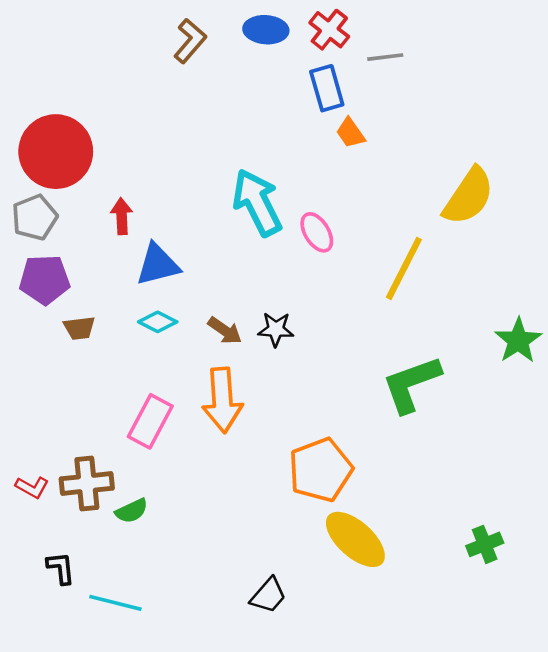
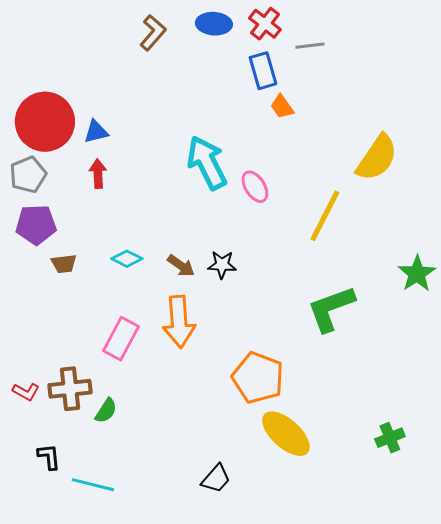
blue triangle: (158, 265) -> (96, 132), moved, size x0.7
orange pentagon: (321, 470) -> (258, 378), turned -30
green semicircle: (132, 511) -> (106, 411), turned -32

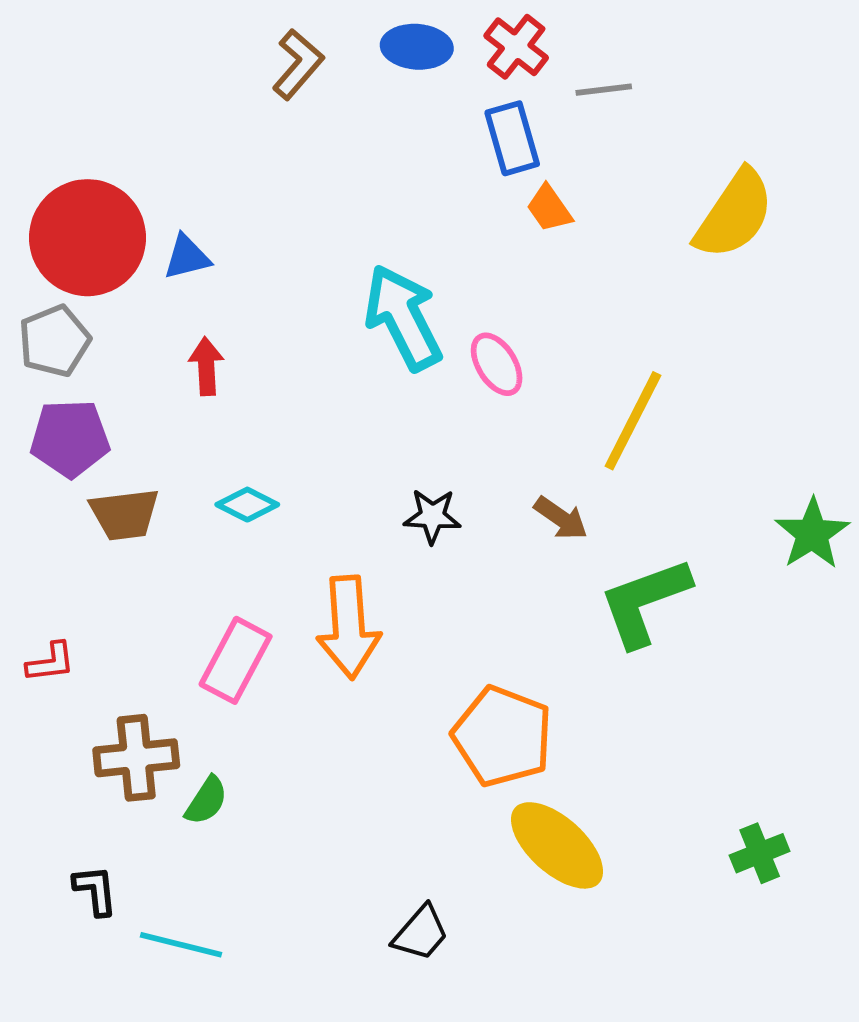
yellow semicircle: (377, 158) -> (734, 214), moved
red arrow: (98, 174) -> (206, 366), moved
brown trapezoid: (64, 264) -> (125, 514), size x1.4
brown arrow: (181, 266) -> (561, 518), moved
red L-shape: (26, 392) -> (51, 662), moved, turned -36

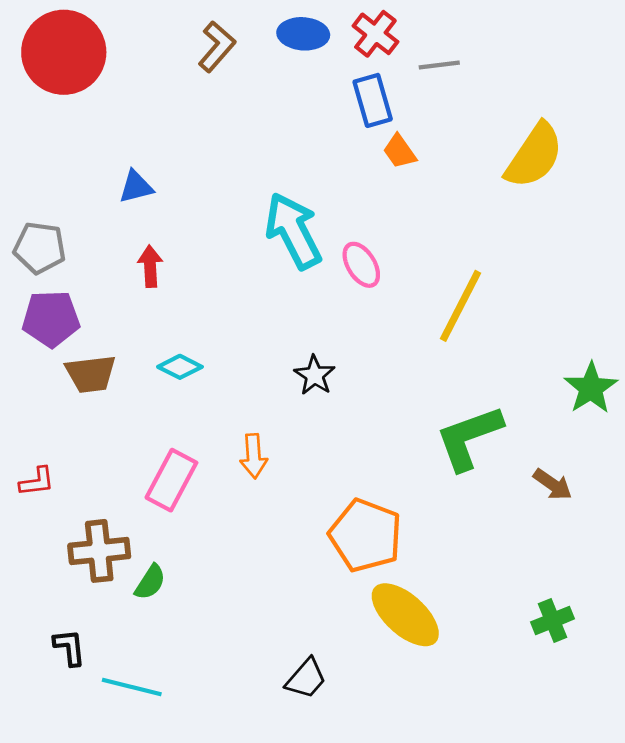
red circle: (88, 238) -> (64, 52), moved
gray pentagon: (54, 341) -> (40, 248), turned 30
black star: (432, 516) -> (315, 375), turned 30
brown arrow: (561, 518) -> (553, 484), moved
orange arrow: (349, 627) -> (254, 456), size x0.6

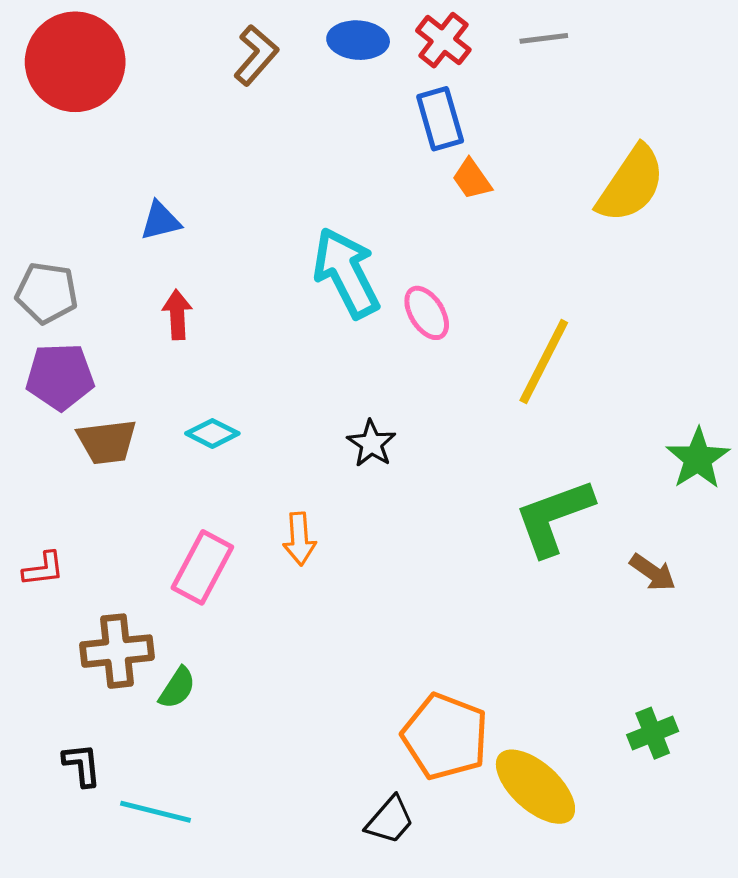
gray line: (439, 65) -> (544, 38), moved
orange pentagon: (366, 535) -> (445, 736), moved
yellow ellipse: (405, 615) -> (535, 787), moved
black trapezoid: (306, 679) -> (390, 820), moved

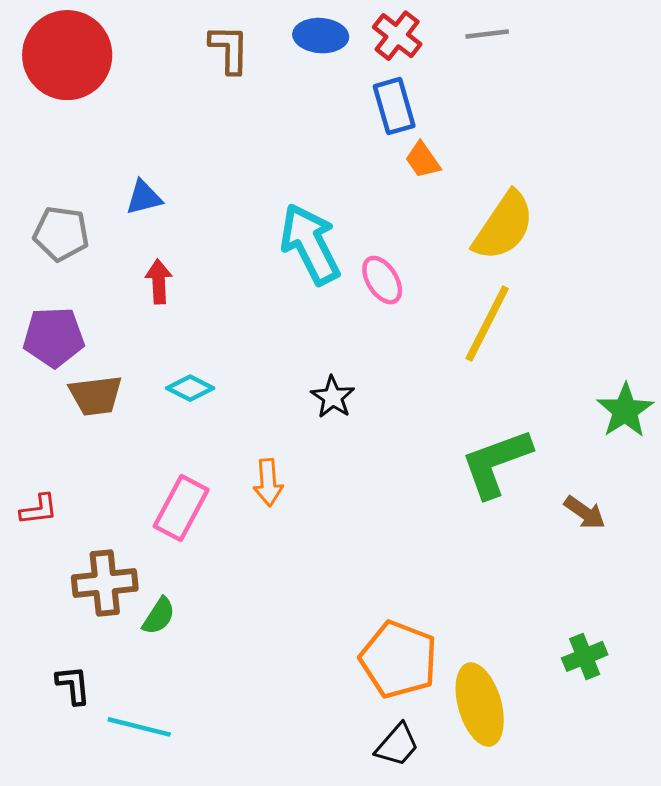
brown L-shape: (256, 55) -> (229, 49), turned -40
yellow semicircle: (631, 184) -> (504, 226), moved
gray pentagon: (47, 293) -> (61, 234), moved
yellow ellipse: (535, 787) -> (480, 704), turned 32
black trapezoid: (390, 820) -> (397, 745), moved

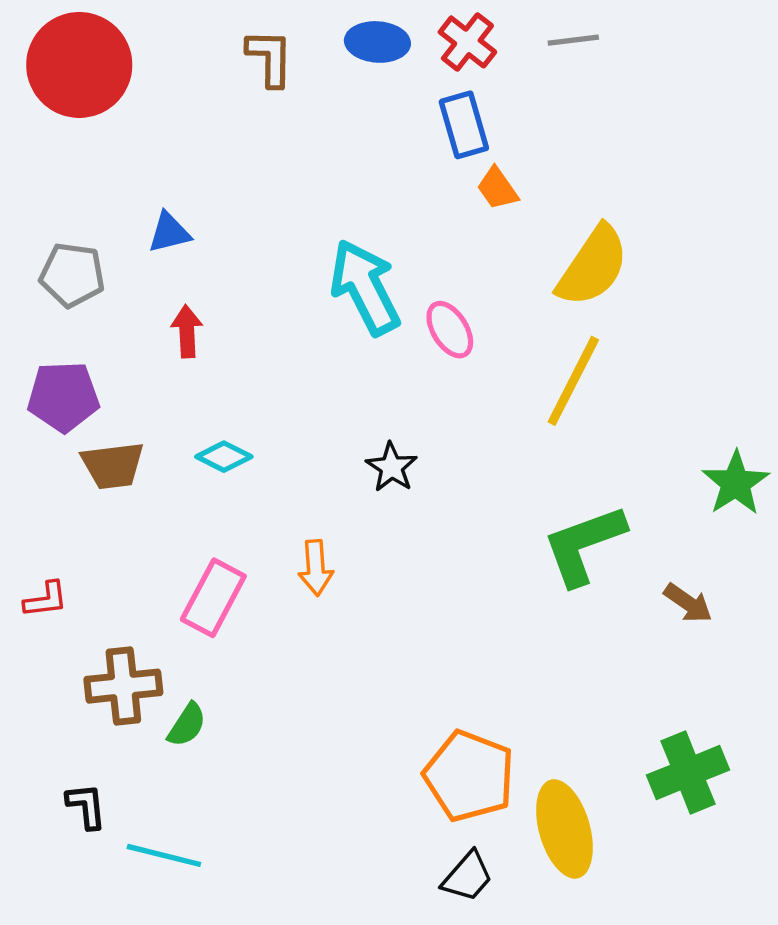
green cross: (585, 656) -> (688, 772), size x1.5

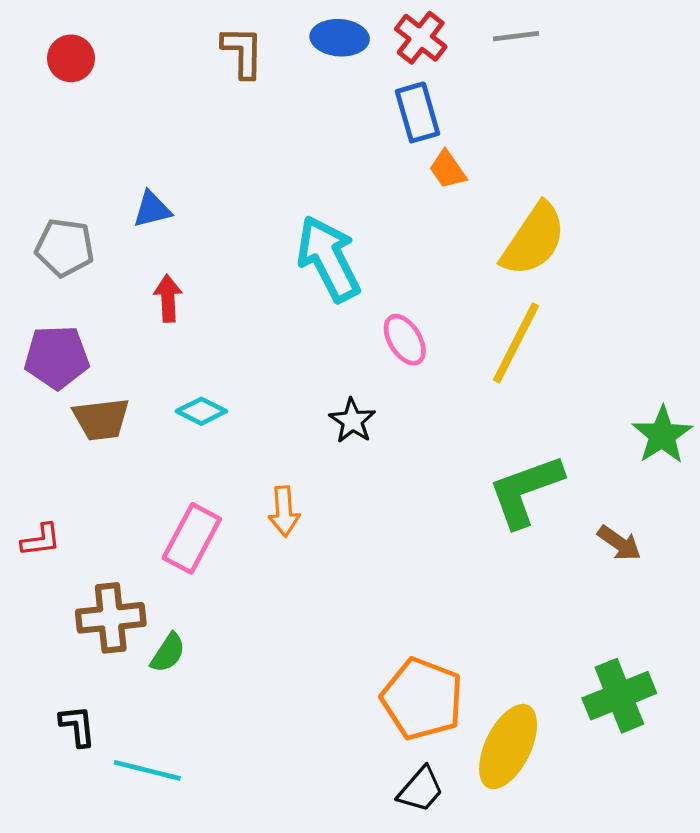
red circle: (79, 65) -> (71, 58), size x0.5
pink ellipse: (450, 330) -> (405, 340), moved
yellow ellipse: (564, 829) -> (508, 747), turned 42

